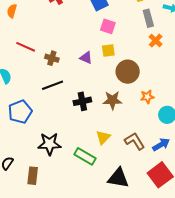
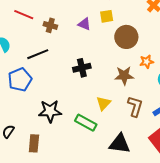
black line: (53, 85) -> (38, 54), moved
brown star: (112, 100) -> (124, 76), moved
brown L-shape: (135, 141) -> (135, 106), turned 50

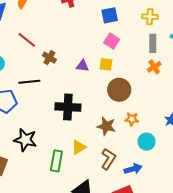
purple triangle: (84, 24) -> (82, 66), turned -32
black cross: (82, 68) -> (68, 107), size x1.4
green rectangle: (86, 123) -> (56, 161), turned 55

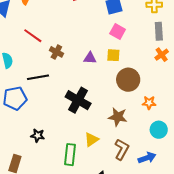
black cross: (68, 107) -> (78, 100), turned 30
orange star: (132, 119) -> (149, 103), moved
black star: (25, 140) -> (38, 136), size x0.6

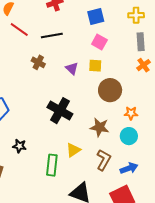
red line: (33, 36) -> (19, 29), moved
purple triangle: (90, 58) -> (72, 69), turned 40
black line: (38, 77) -> (52, 36), moved
cyan circle: (159, 130) -> (129, 136), moved

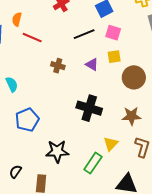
black line: (52, 36) -> (84, 34), moved
black star: (19, 146) -> (57, 151), size x1.6
green rectangle: (52, 165) -> (93, 163), turned 40

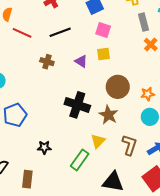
black line: (84, 34) -> (60, 32), moved
brown circle: (134, 77) -> (118, 87), moved
brown star: (131, 116) -> (108, 115), moved, turned 30
black star: (57, 151) -> (44, 147), size x0.6

